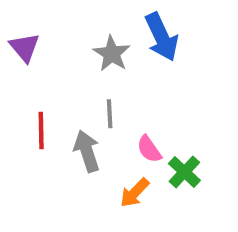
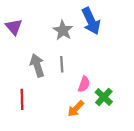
red line: (41, 130) -> (22, 99), moved
pink semicircle: (149, 149) -> (84, 84), turned -126
gray arrow: (87, 151) -> (37, 65), moved

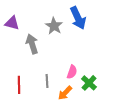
purple triangle: (14, 27) -> (12, 23), turned -35
gray line: (62, 64) -> (47, 81), moved
gray arrow: (37, 65) -> (32, 44), moved

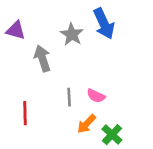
pink semicircle: (72, 72) -> (96, 96), turned 96
gray line: (47, 81) -> (69, 97), moved
green cross: (89, 83) -> (112, 135), moved

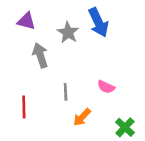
purple triangle: (16, 30) -> (26, 21), moved
pink semicircle: (96, 96) -> (106, 87), moved
green cross: (112, 135) -> (125, 127), moved

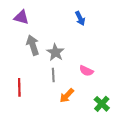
blue arrow: (98, 22) -> (80, 18), size x0.6
gray star: (68, 33) -> (55, 52), moved

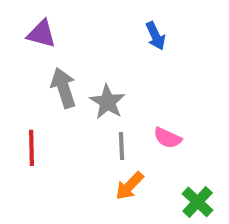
gray line: (53, 75) -> (122, 146), moved
red line: (19, 87) -> (31, 148), moved

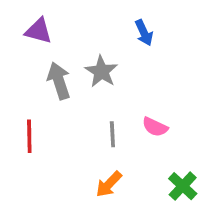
gray star: (107, 102) -> (101, 71), moved
orange arrow: (130, 186) -> (109, 184), moved

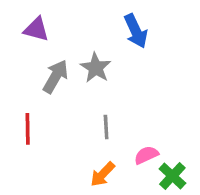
blue arrow: (144, 33) -> (136, 31), size x1.4
gray arrow: (59, 81) -> (55, 76), turned 48
pink semicircle: (155, 127) -> (146, 155), moved, turned 130

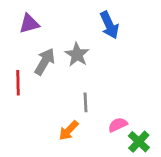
purple triangle: (36, 29) -> (29, 24), turned -30
red line: (28, 129) -> (18, 83), moved
orange arrow: (103, 174) -> (69, 130), moved

